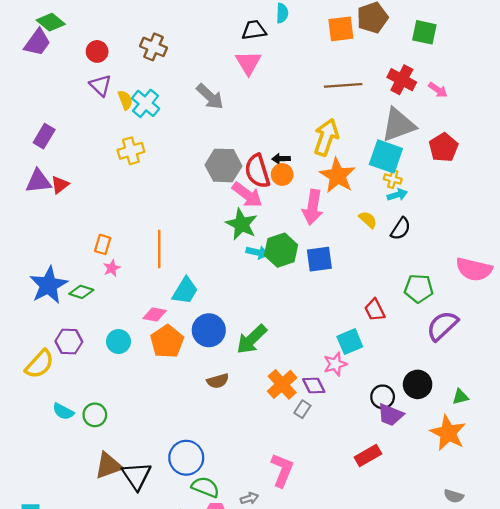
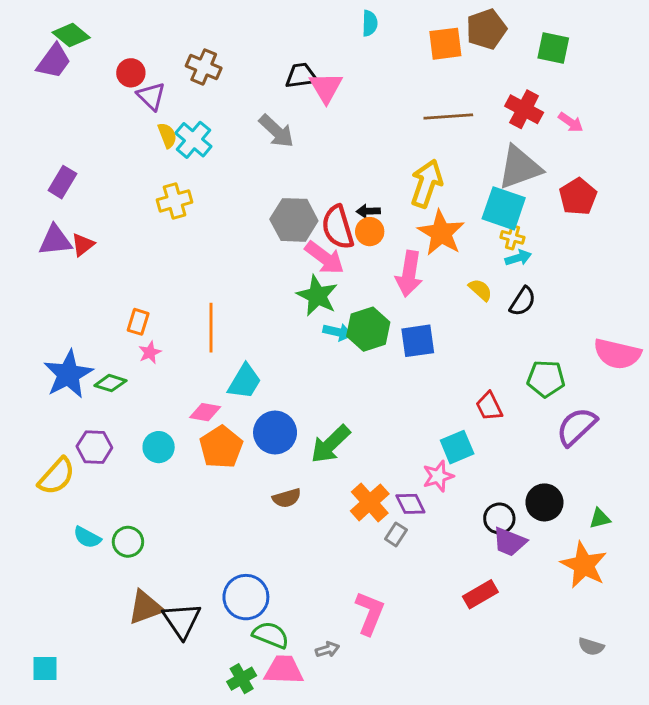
black trapezoid: (254, 30) -> (301, 76), moved
purple triangle: (100, 85) -> (151, 96), moved

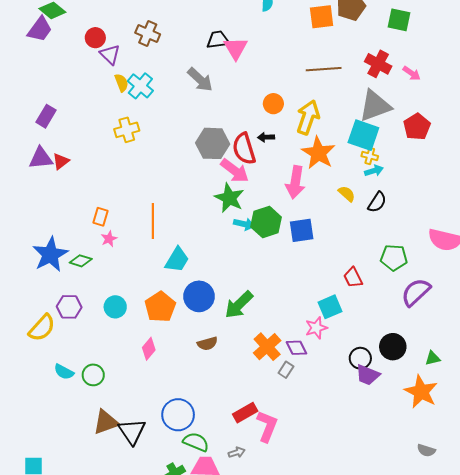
orange circle: (370, 232) -> (273, 104), moved
pink diamond: (205, 412) -> (149, 349), moved, turned -60
red rectangle: (480, 594) -> (245, 413), moved

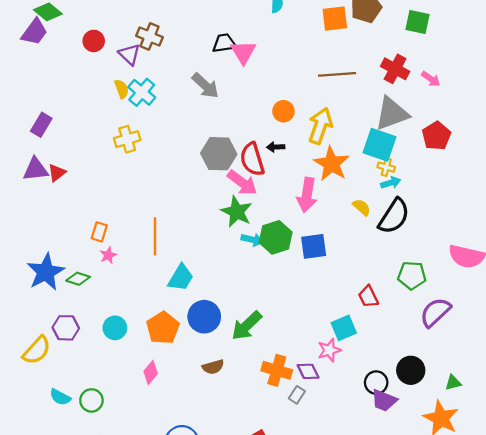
purple triangle: (110, 54) -> (129, 54), moved
black semicircle: (377, 202) -> (394, 216), size x1.6
orange cross: (267, 347) -> (277, 370), turned -32

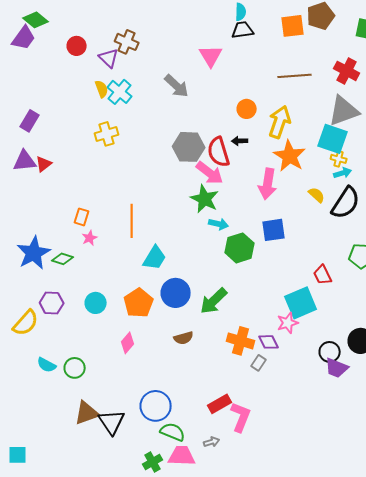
black trapezoid: (224, 43) -> (243, 30), moved
green hexagon: (276, 237) -> (240, 248), moved
cyan square: (344, 328) -> (301, 303), size x1.4

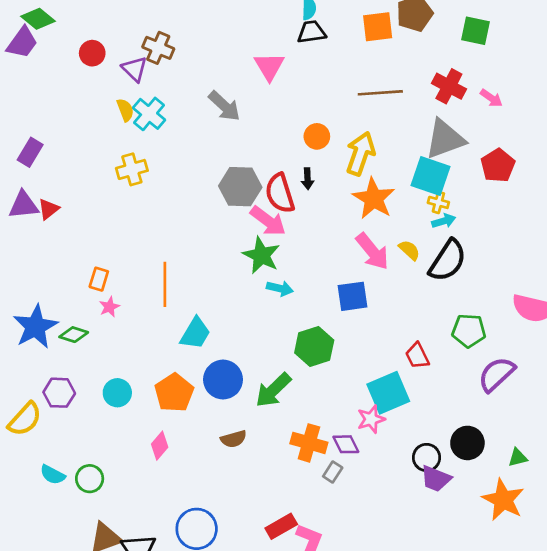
black arrow: (240, 141) -> (308, 179), turned -91
pink arrow: (268, 184) -> (372, 251), moved, turned -48
green hexagon: (240, 248) -> (314, 346), moved

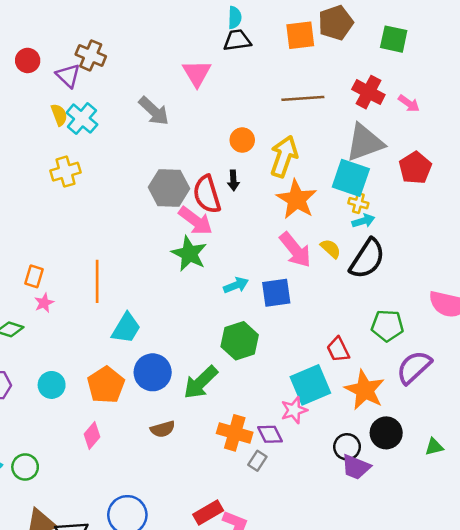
cyan arrow: (280, 288) -> (236, 285), moved, turned -35
orange star: (503, 500) -> (365, 390), moved

